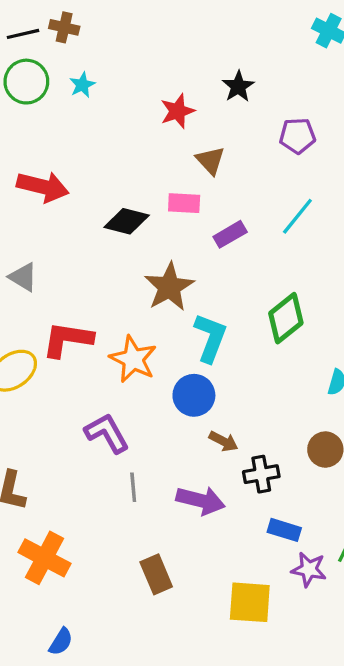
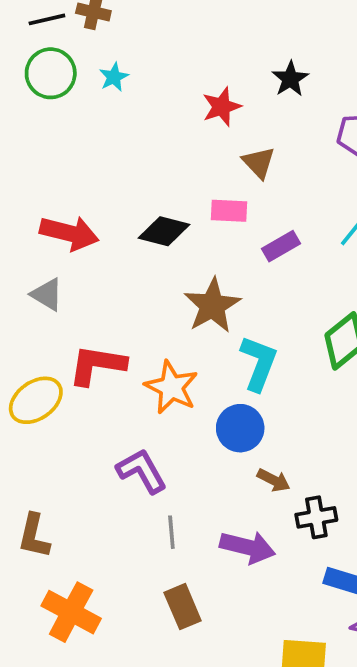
red arrow: (43, 187) -> (69, 233), moved
brown rectangle: (156, 574) -> (183, 607), moved

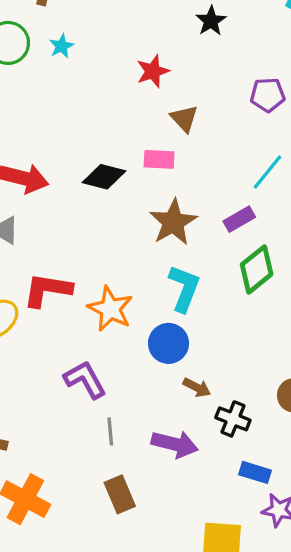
black star: (290, 79) -> (211, 21), moved
purple rectangle: (281, 246) -> (239, 219), moved
brown star: (212, 306) -> (173, 222), moved
black cross: (316, 517) -> (233, 419), turned 32

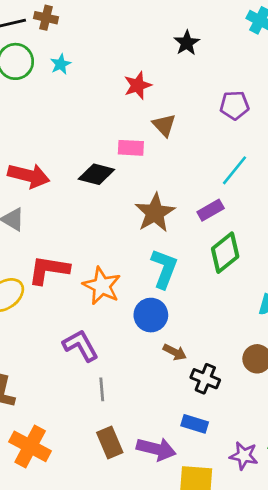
pink rectangle: (159, 159) -> (131, 148), moved
purple arrow: (175, 444) -> (156, 449), moved
blue rectangle: (255, 472) -> (195, 424), moved

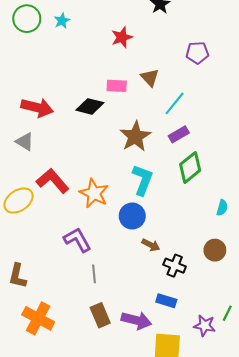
brown triangle: (164, 125) -> (150, 78), moved
cyan line: (234, 170) -> (175, 103), moved
red L-shape: (49, 270) -> (53, 181), turned 40

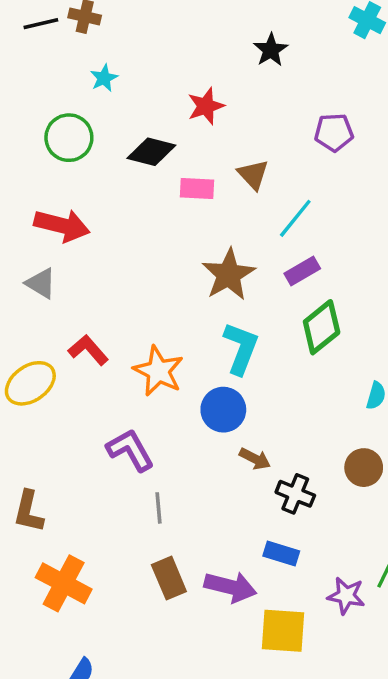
green circle: (27, 19) -> (69, 138), moved
black diamond: (90, 106) -> (151, 152), moved
red L-shape: (53, 181) -> (88, 350), size x0.7

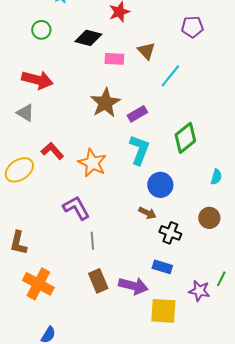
green circle: (69, 138) -> (41, 30), size x0.7
purple rectangle: (302, 271) -> (137, 114), moved
brown star: (229, 275) -> (105, 103), moved
blue circle: (223, 410) -> (160, 185), moved

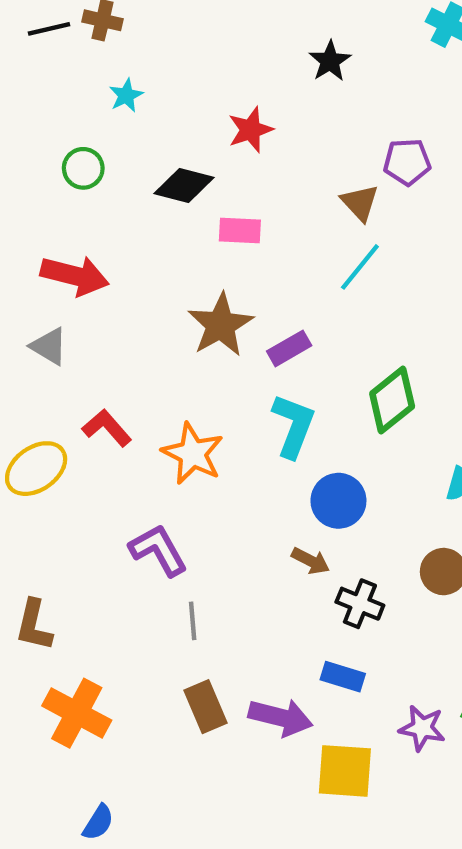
brown triangle: (146, 51) -> (360, 203), moved

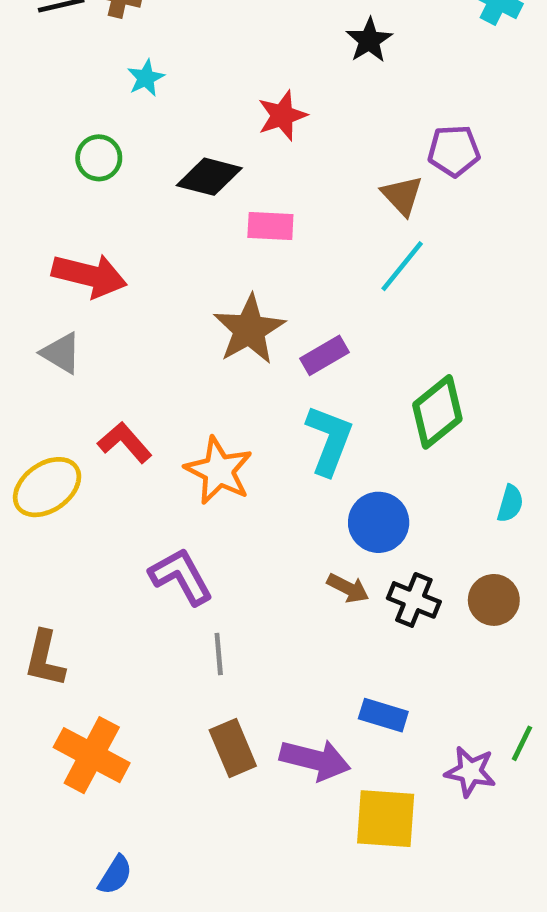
black cross: (360, 604) -> (414, 600), moved

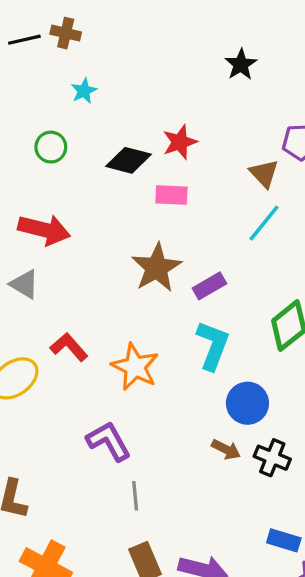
red star: (282, 116) -> (180, 142), moved
blue rectangle: (383, 715) -> (284, 540), moved

